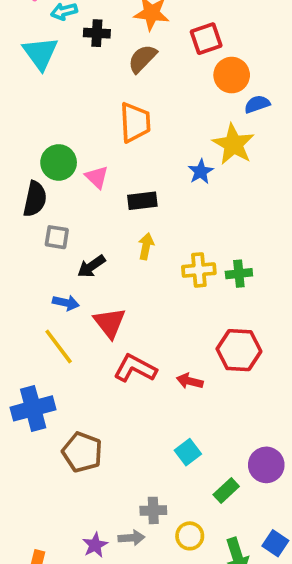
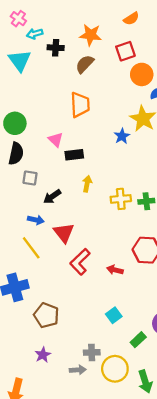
green circle: (59, 162) -> (15, 123), moved
black rectangle: (142, 201) -> (74, 155), moved
red L-shape: (135, 368) -> (80, 262), turned -72
yellow circle: (190, 536) -> (115, 369), size x1.5
purple star: (95, 545) -> (43, 355), moved

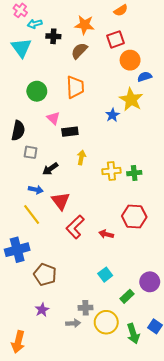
green circle: (15, 123) -> (37, 91), moved

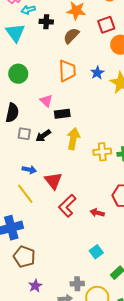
green circle: (37, 91) -> (18, 74), moved
blue star: (112, 115) -> (97, 73), moved
yellow arrow: (81, 158) -> (73, 139), size x1.5
black arrow: (50, 169) -> (43, 136), moved
brown pentagon: (45, 275) -> (24, 257), moved

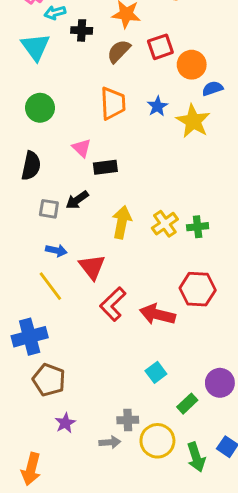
red square: (106, 25) -> (160, 47), moved
gray square: (24, 134) -> (49, 209), moved
yellow arrow: (73, 139) -> (122, 222), moved
yellow cross: (102, 152) -> (165, 224), turned -30
red arrow: (97, 213) -> (157, 314), size x1.6

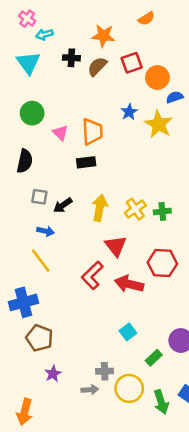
black cross: (82, 30) -> (71, 58), moved
orange trapezoid: (113, 103) -> (92, 132), moved
pink triangle: (82, 148) -> (60, 133), moved
black arrow: (77, 200) -> (63, 205), moved
red triangle: (92, 267) -> (116, 246), moved

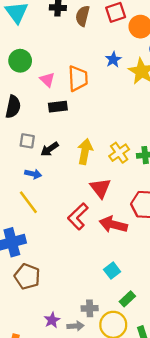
brown semicircle: (97, 66) -> (83, 16), turned -30
black rectangle: (86, 162) -> (58, 107), moved
green rectangle: (154, 358) -> (127, 299), moved
purple star: (53, 374) -> (52, 320), moved

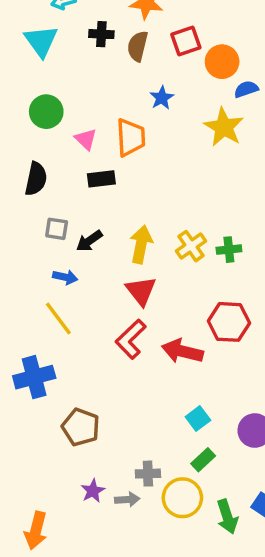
blue star: (113, 60) -> (162, 98), moved
red triangle: (100, 188) -> (141, 291), moved
cyan square: (112, 271) -> (198, 418), moved
brown pentagon: (27, 276) -> (81, 427), moved

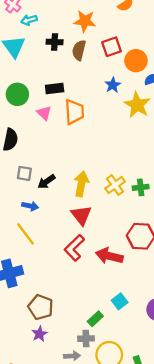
blue star: (162, 98) -> (113, 85), moved
black rectangle: (101, 179) -> (55, 89), moved
green rectangle: (203, 460) -> (95, 319), moved
purple star: (93, 491) -> (39, 334), moved

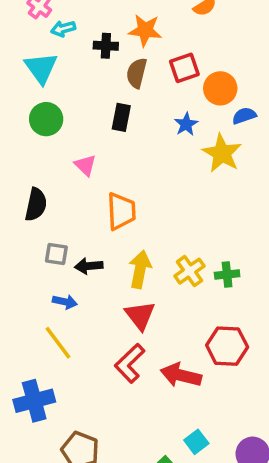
black cross: (55, 42) -> (106, 46), moved
black rectangle: (55, 89) -> (121, 117), moved, turned -72
green circle: (17, 94) -> (46, 119), moved
orange trapezoid: (74, 112) -> (121, 211), moved
black arrow: (46, 182) -> (89, 266), turned 30

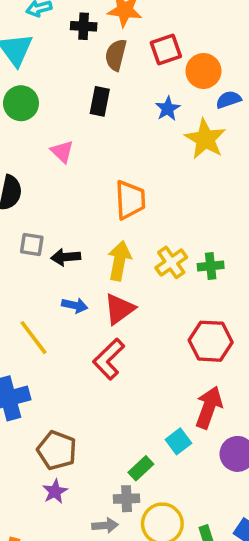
orange trapezoid: (121, 211) -> (130, 200), moved
blue arrow: (65, 302) -> (75, 305), moved
red triangle: (140, 315) -> (119, 309), turned 32
red arrow: (181, 375) -> (209, 407), moved, turned 96

